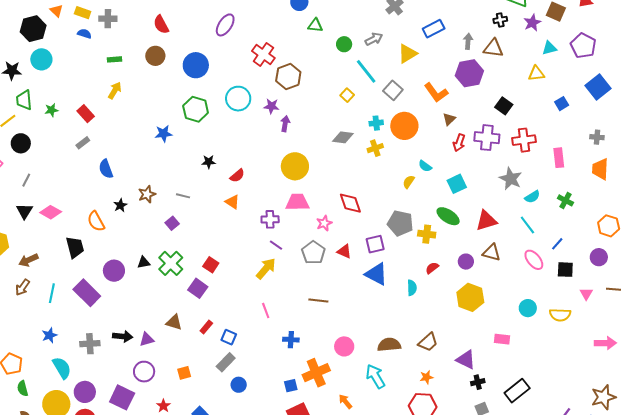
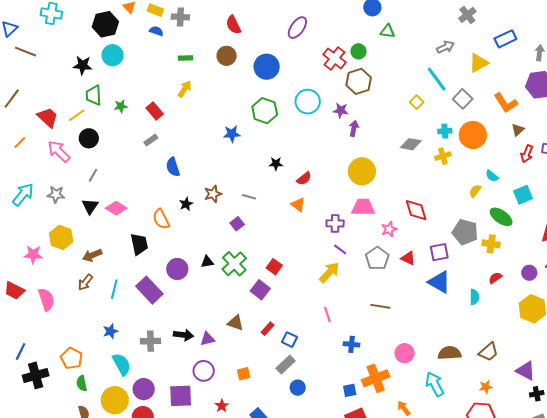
green circle: (344, 44) -> (359, 51), moved
green ellipse: (448, 216) -> (501, 217), moved
purple square: (122, 397) -> (181, 396), turned -30

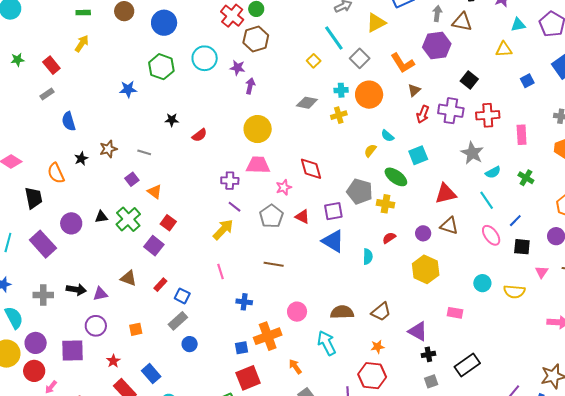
orange triangle: (298, 205) -> (155, 192), moved

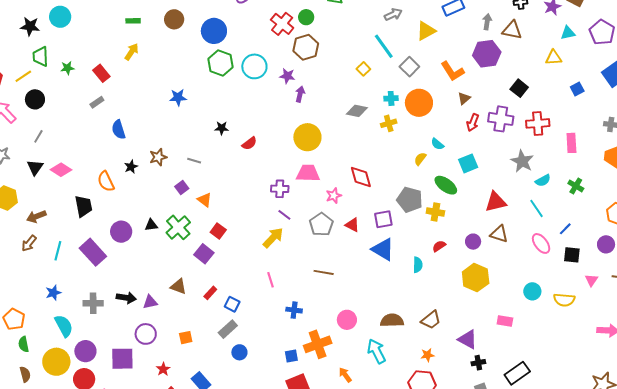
green hexagon: (161, 67) -> (221, 63), moved

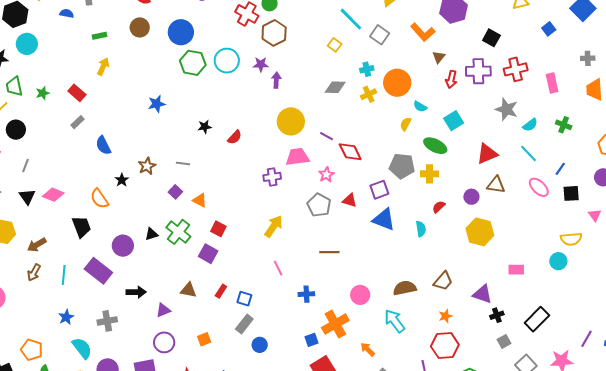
orange circle: (419, 103) -> (397, 83), moved
purple line: (284, 215) -> (327, 136), moved
cyan circle: (532, 291) -> (558, 261), moved
black arrow: (126, 298) -> (136, 292), moved

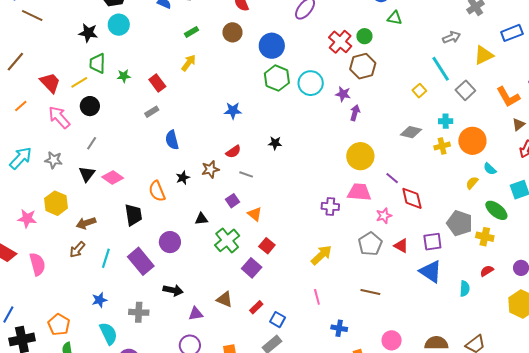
green rectangle: (99, 36) -> (191, 32), turned -32
red semicircle: (235, 137) -> (233, 152), moved
black triangle: (151, 234) -> (201, 219), moved

